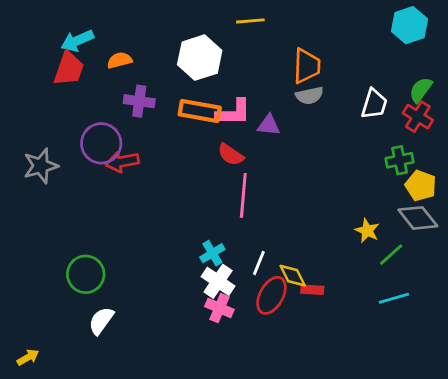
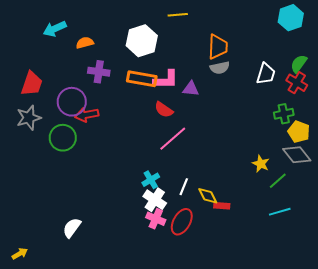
red trapezoid: (69, 69) -> (32, 84), moved
pink line: (243, 195) -> (173, 139), turned 44
green circle: (86, 274) -> (63, 138), moved
red ellipse: (271, 295) -> (182, 222), moved

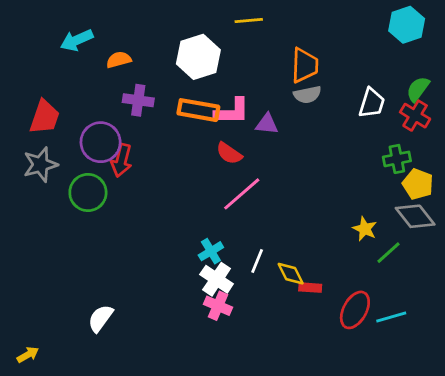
red arrow: (87, 115) -> (121, 160), turned -65
cyan line: (280, 212) -> (391, 317), moved
red ellipse: (182, 222) -> (355, 310), moved

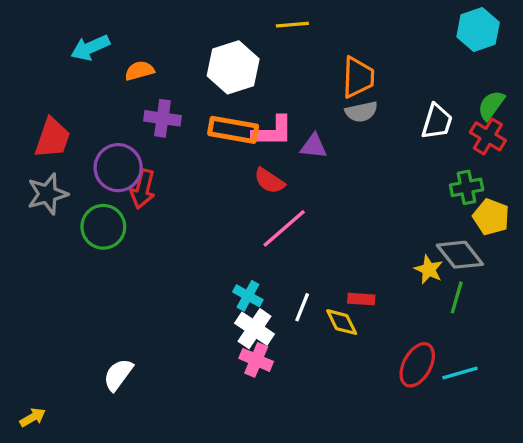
gray diamond: (415, 216) -> (460, 255), moved
cyan cross: (211, 251) -> (248, 296), turned -30
green line: (389, 253) -> (457, 297), turned -32
red rectangle: (310, 288) -> (361, 299), moved

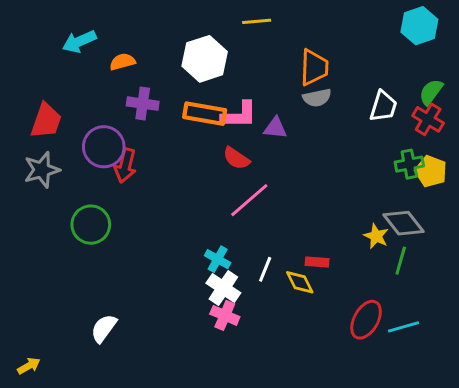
yellow pentagon: (491, 217) -> (431, 171), moved
green circle: (103, 227) -> (91, 225), moved

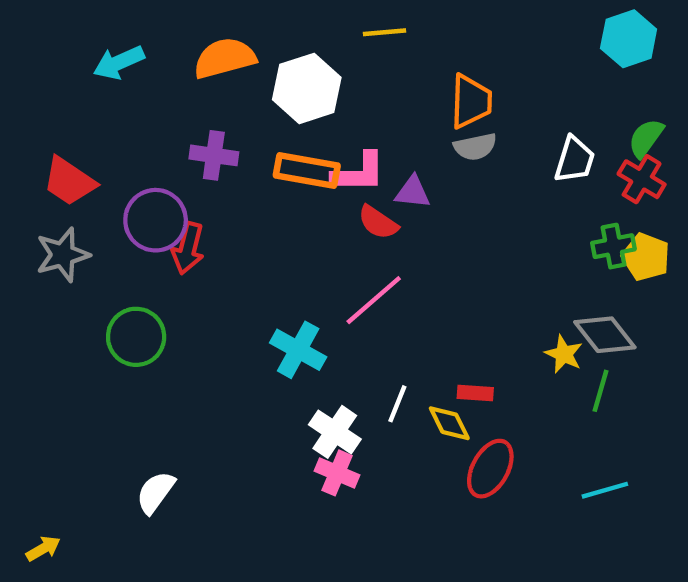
orange semicircle: (122, 62) -> (225, 58), moved, size x1.6
red trapezoid: (46, 121) -> (69, 181), turned 105
red semicircle: (236, 158) -> (378, 222), moved
cyan cross: (218, 259) -> (298, 350), moved, size x1.4
red ellipse: (366, 320) -> (490, 469), moved

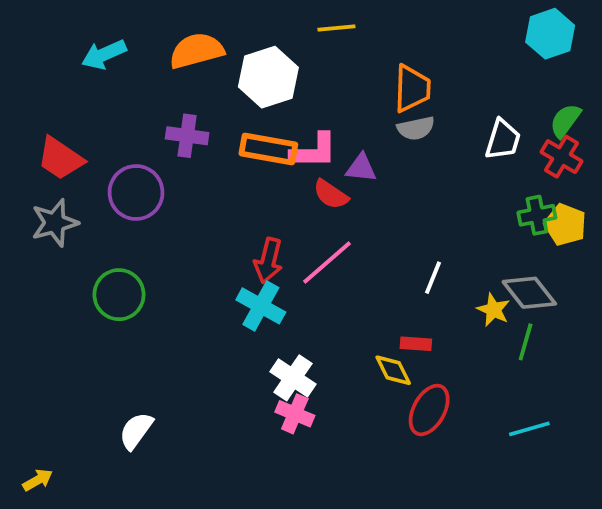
red arrow: (188, 248) -> (268, 261), moved
white line: (397, 404) -> (433, 278), moved

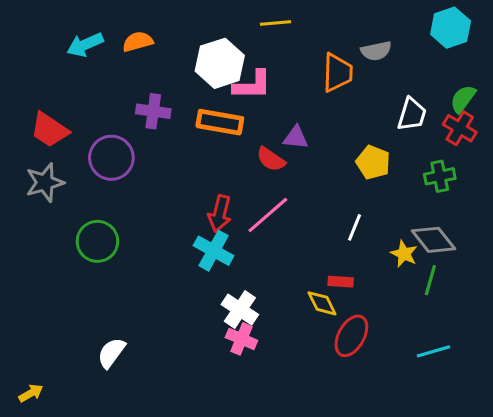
orange semicircle: (197, 51) -> (138, 42), moved, size x0.7
gray semicircle: (416, 128) -> (376, 51), moved
pink L-shape: (314, 151) -> (252, 85), moved
yellow pentagon: (565, 225) -> (373, 162), moved

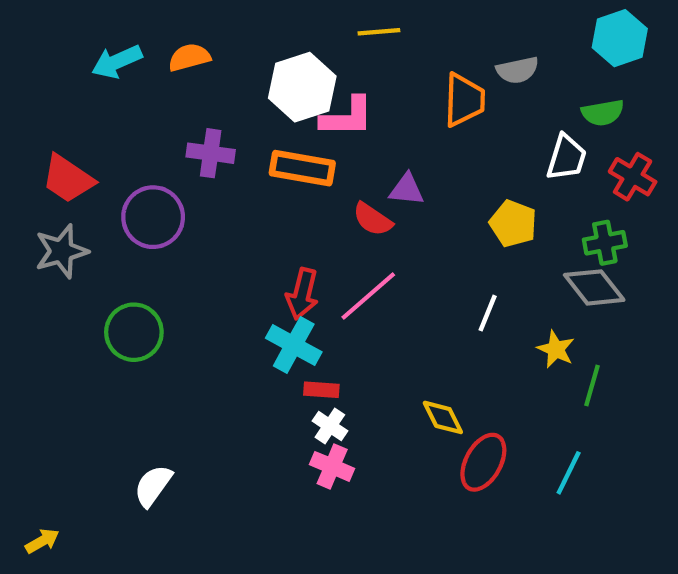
green semicircle: (463, 99) -> (603, 113), moved, turned -136
gray diamond: (434, 240) -> (594, 287), moved
red rectangle: (341, 282) -> (321, 390), moved
white cross: (240, 310) -> (330, 426), size x0.7
cyan line: (434, 351) -> (569, 473), moved, turned -48

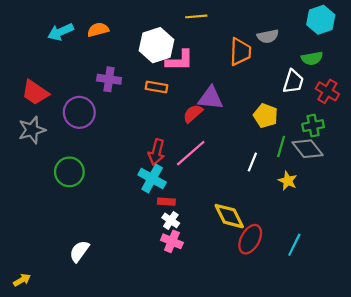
orange rectangle: (302, 168) -> (156, 87), size x0.7
purple triangle: (407, 189) -> (211, 98), size x1.4
red semicircle: (373, 219) -> (193, 113), turned 105
green line: (592, 385) -> (281, 147), moved
yellow diamond: (443, 417) -> (229, 216), size x1.4

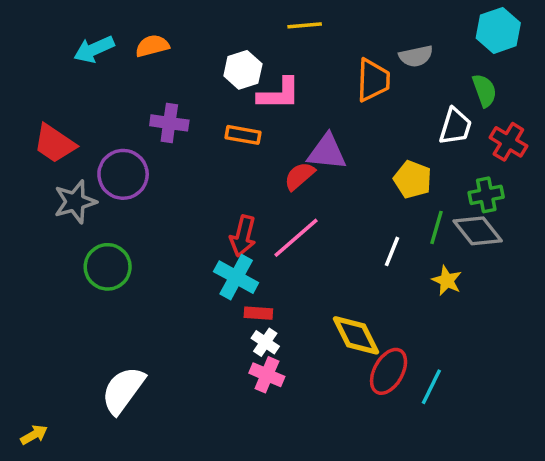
white hexagon: (156, 45) -> (243, 70), size x0.7
green semicircle: (312, 58) -> (484, 90), turned -100
gray star: (32, 130) -> (75, 202), moved
cyan line: (294, 245) -> (431, 387), moved
white semicircle: (79, 251) -> (123, 390), size x1.4

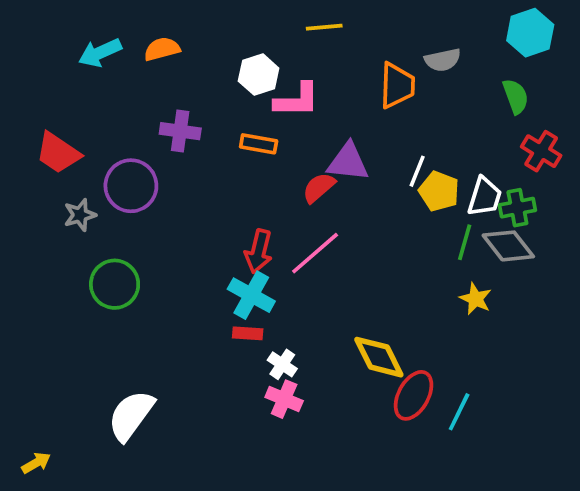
white trapezoid: (455, 126) -> (485, 197), moved
gray star: (75, 202) -> (80, 215), size x0.7
white line: (392, 251) -> (417, 171), moved
red rectangle: (258, 313) -> (248, 333), moved

